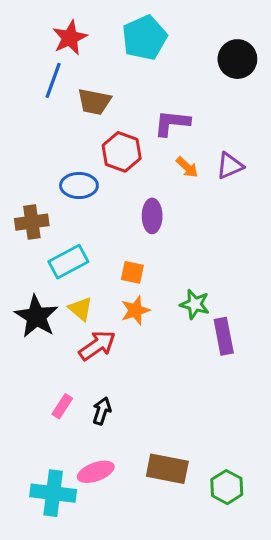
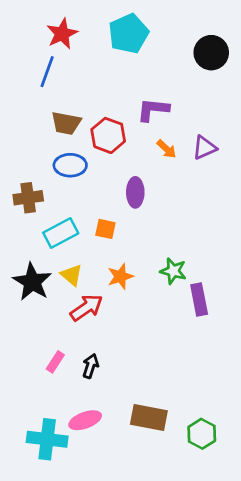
brown trapezoid: (94, 102) -> (66, 123), moved
orange square: (132, 272) -> (105, 229), moved

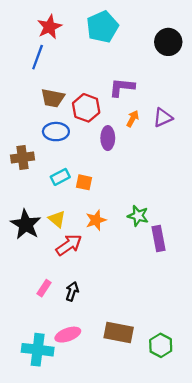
orange arrow: (166, 149) -> (133, 119), turned -105
purple ellipse: (135, 192) -> (108, 138), moved
cyan rectangle: (61, 233) -> (60, 177), moved, size x0.7

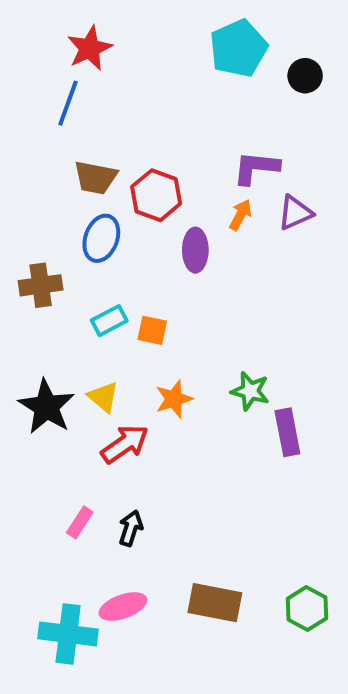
cyan pentagon: (102, 27) -> (238, 48), moved
black circle: (168, 42) -> (305, 76), size x0.7
purple L-shape: (122, 87) -> (256, 168), moved
blue ellipse: (56, 132) -> (101, 238), turned -70
green hexagon: (161, 345) -> (307, 608), moved

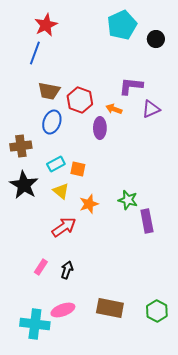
orange arrow: (240, 215) -> (114, 109), moved, turned -98
yellow triangle: (103, 397) -> (61, 191), moved
black star: (46, 407) -> (24, 185), moved

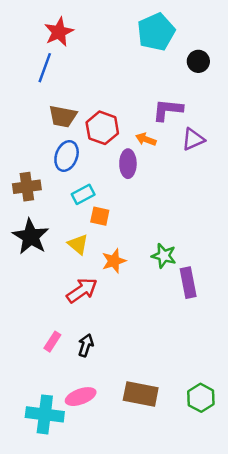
black circle: (156, 39) -> (198, 61), moved
cyan rectangle: (56, 164) -> (83, 194), moved

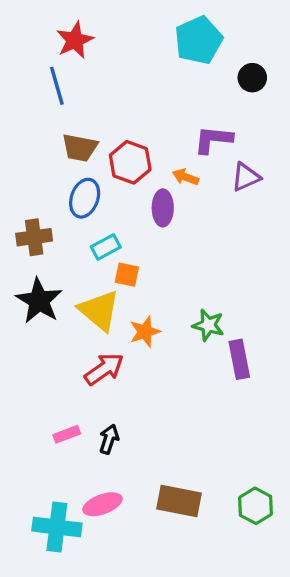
blue line: (45, 68) -> (57, 86), turned -36
yellow triangle: (78, 244) -> (99, 310), size x1.6
pink rectangle: (52, 342) -> (67, 434), turned 36

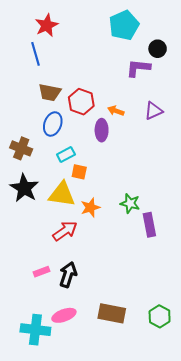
purple L-shape: (213, 140) -> (138, 68), moved
brown cross: (34, 237) -> (21, 148), turned 30
yellow triangle: (99, 310) -> (62, 194), turned -32
black arrow: (109, 439) -> (68, 275), size x1.4

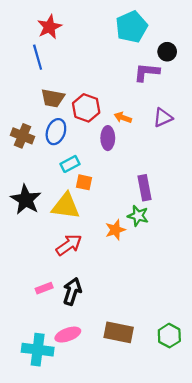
brown cross: (21, 148) -> (22, 136), moved
orange star: (90, 207) -> (115, 230), moved
purple rectangle: (149, 225) -> (144, 188), moved

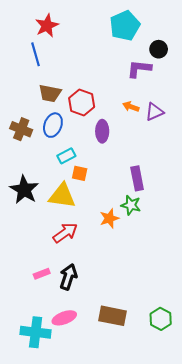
orange arrow: (123, 118) -> (131, 107), moved

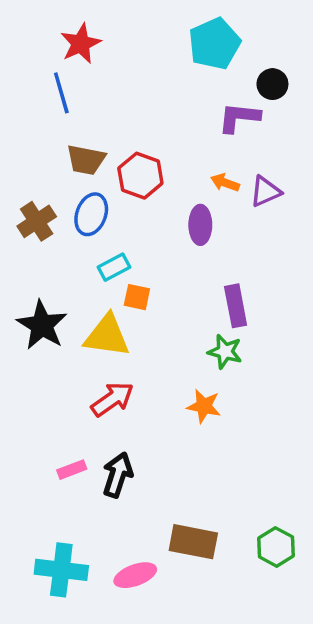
brown cross: (21, 129) -> (37, 221), turned 35
purple ellipse: (102, 131) -> (200, 225), moved
orange star: (109, 218) -> (204, 406), moved, turned 30
pink ellipse: (64, 318) -> (135, 575), moved

